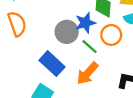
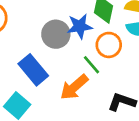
green line: (90, 47) -> (91, 65), moved

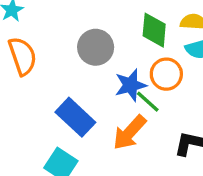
blue star: (80, 26) -> (131, 85), moved
gray circle: (56, 34) -> (96, 47), moved

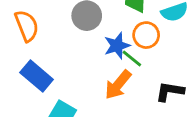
blue rectangle: (75, 117) -> (37, 76), moved

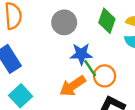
orange circle: (146, 35) -> (105, 76), moved

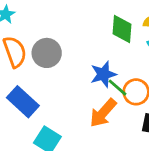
gray circle: (64, 22) -> (47, 53), moved

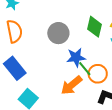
gray circle: (47, 53) -> (58, 33), moved

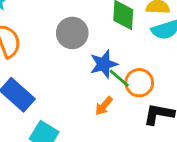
orange arrow: (71, 85) -> (104, 106), size x0.6

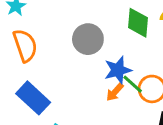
orange arrow: (104, 106) -> (115, 92), moved

